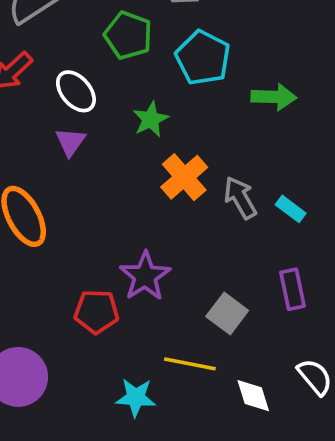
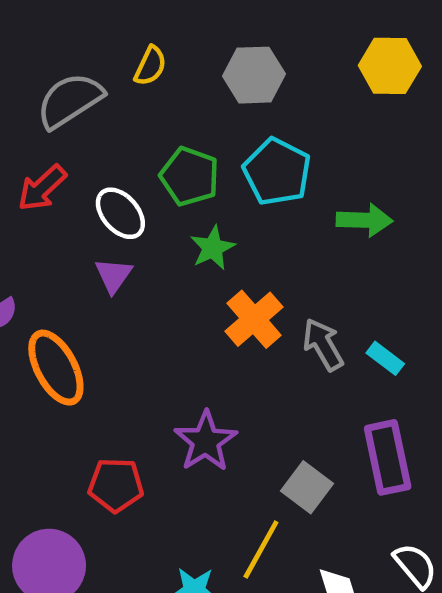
green pentagon: (128, 35) -> (189, 176), moved
purple rectangle: (292, 289) -> (388, 457), size x1.4
red pentagon: (96, 312) -> (116, 485), moved
yellow line: (190, 364) -> (261, 550), turned -72

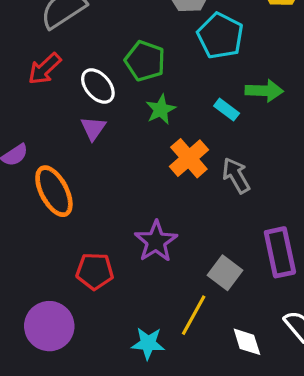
cyan pentagon: (277, 172) -> (220, 36), moved
cyan rectangle: (385, 358) -> (227, 110), moved

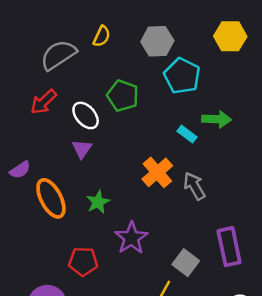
green star: (161, 110) -> (98, 202), moved

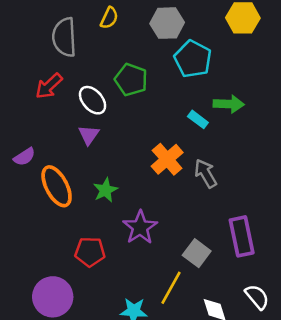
gray semicircle: (58, 55) -> (64, 37), turned -60

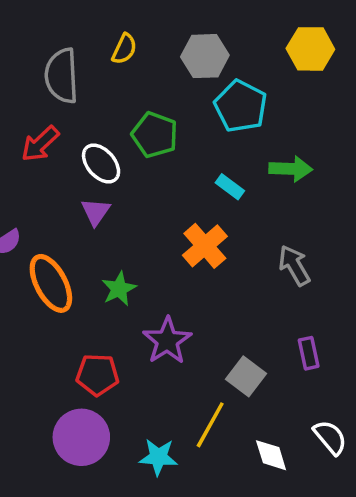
cyan rectangle: (198, 119) -> (230, 187), moved
gray arrow: (206, 173) -> (294, 266), moved
purple rectangle: (242, 236) -> (309, 353), size x0.6
purple circle: (53, 297) -> (81, 437), moved

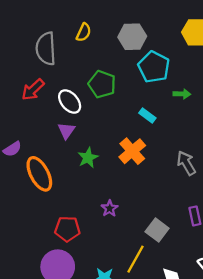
green arrow: (291, 169) -> (182, 94), moved, size x0.7
green star: (119, 289) -> (88, 158), moved
purple star: (167, 341) -> (110, 208), size x0.6

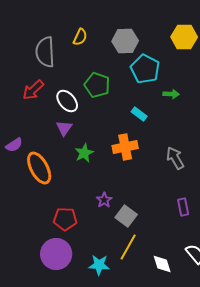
orange cross: (132, 151) -> (125, 147), turned 30
gray square: (157, 230) -> (126, 216), moved

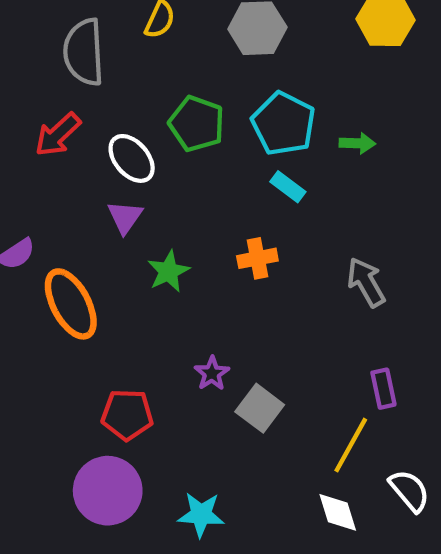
cyan pentagon: (145, 69) -> (284, 124), moved
orange cross: (125, 147) -> (257, 258), size x0.7
yellow line: (128, 247) -> (351, 445), moved

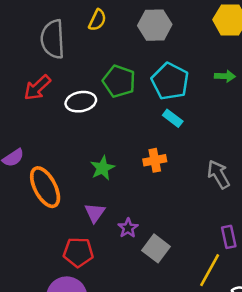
green arrow: (357, 143) -> (225, 76), moved
white ellipse: (132, 158) -> (81, 102), turned -60
purple triangle: (125, 217) -> (95, 213), moved

